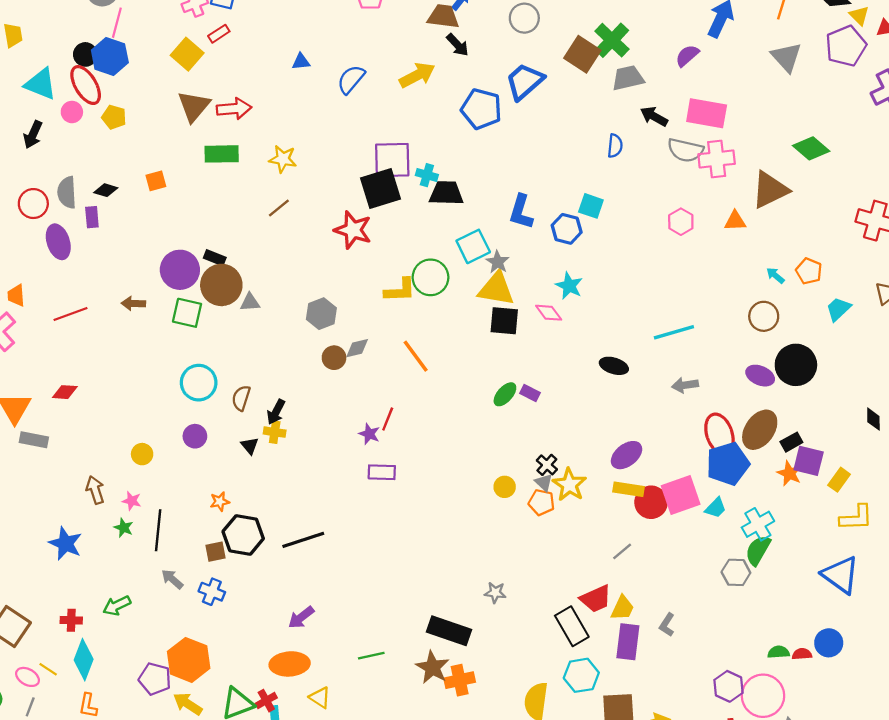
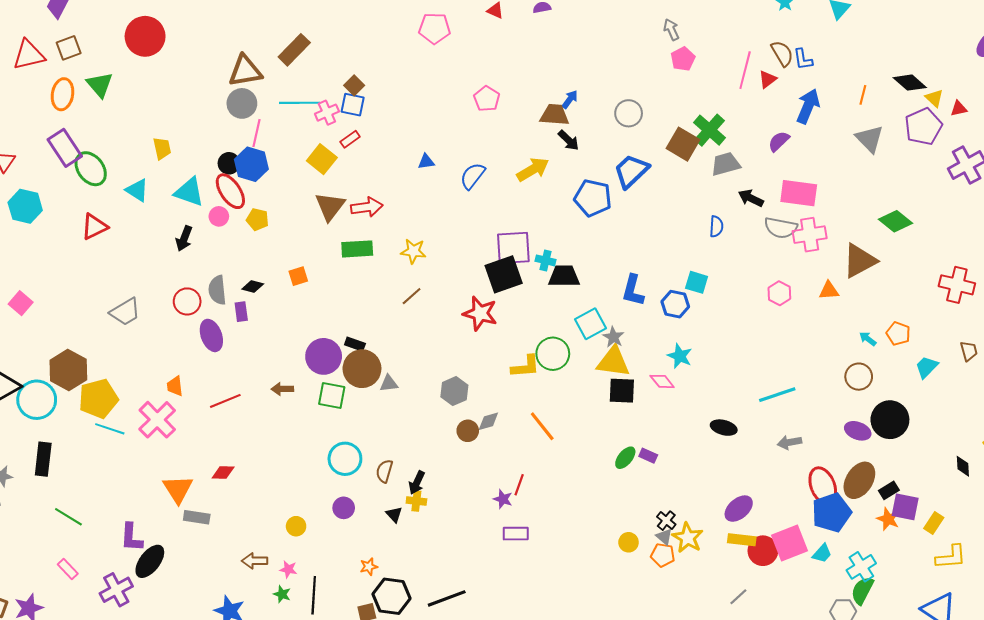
brown arrow: (95, 490) -> (255, 561), turned -70

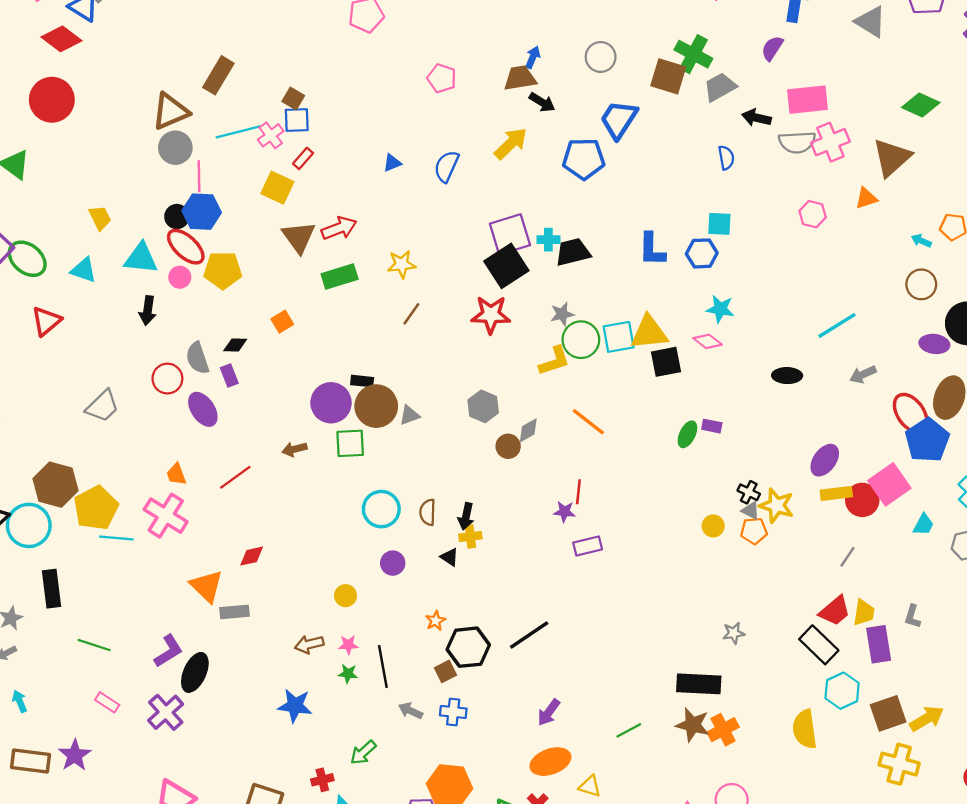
yellow pentagon: (257, 219) -> (223, 270), size x1.5
cyan square: (591, 324) -> (619, 337), moved, turned 32
gray star: (613, 337) -> (562, 314), moved, turned -30
purple L-shape: (131, 537) -> (168, 651), turned -112
cyan trapezoid: (822, 553) -> (923, 525), moved

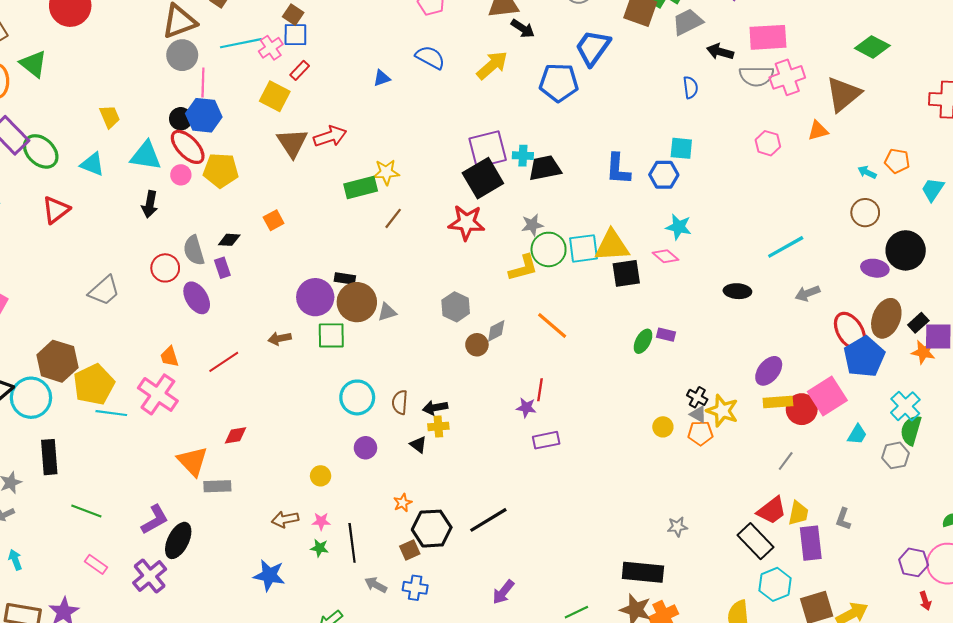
blue semicircle: (446, 166) -> (430, 57), moved, turned 92
green rectangle: (340, 277) -> (361, 188), moved
black arrow: (466, 516) -> (435, 408), turned 65

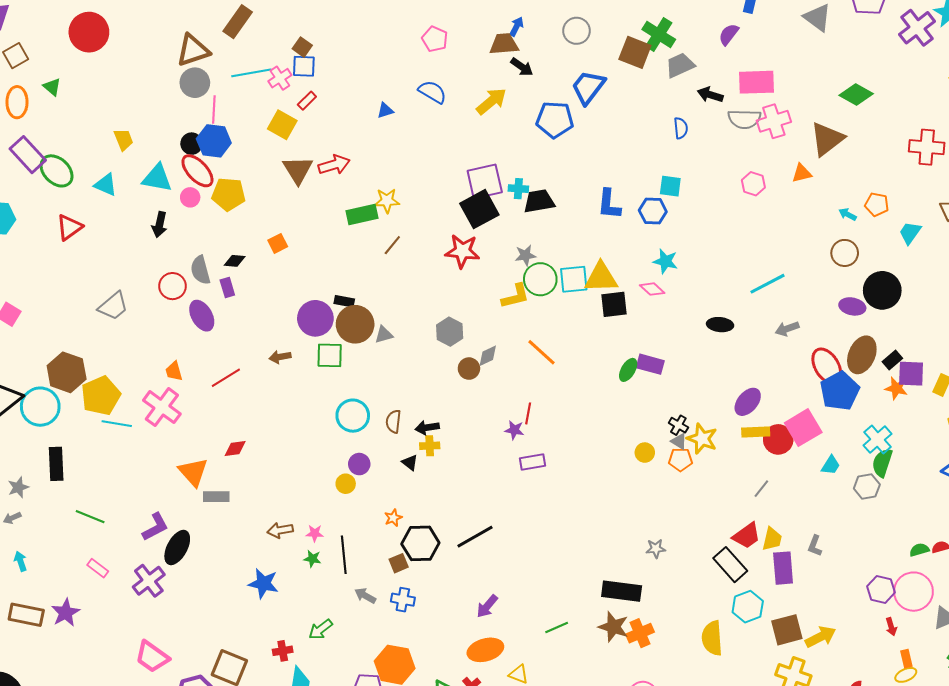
green triangle: (33, 64) -> (52, 87), size x0.7
purple rectangle: (666, 335) -> (650, 364), size x1.5
yellow circle: (321, 476) -> (346, 484), moved

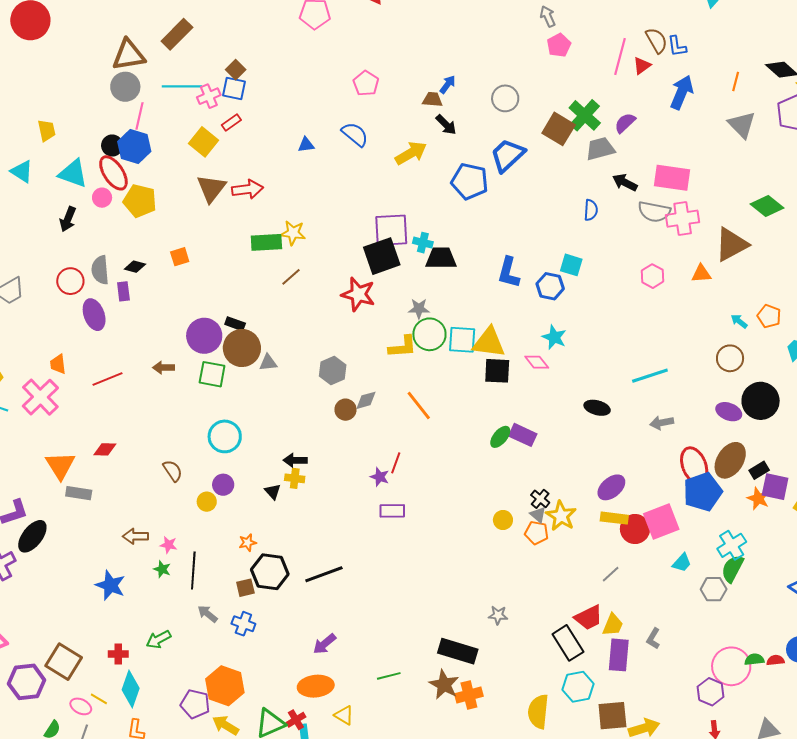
purple semicircle: (729, 34) -> (625, 123), moved
brown trapezoid: (504, 44) -> (432, 100), size x0.7
brown semicircle: (393, 421) -> (173, 471), moved, turned 130
pink circle: (913, 592) -> (731, 666), moved

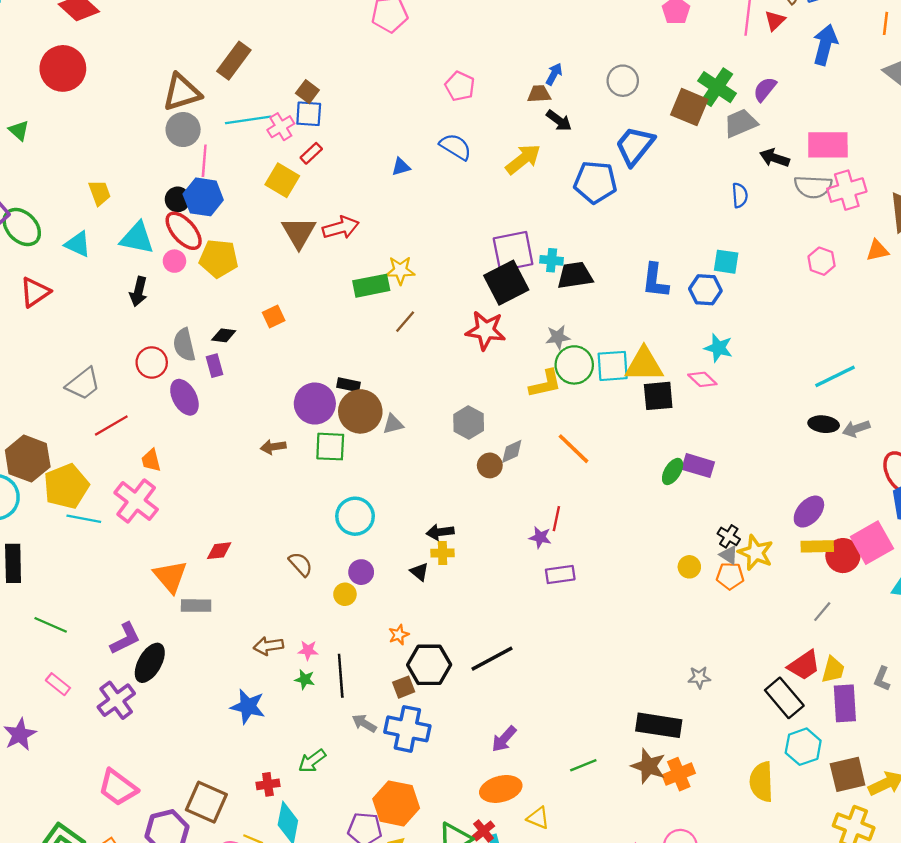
red line: (107, 379) -> (111, 426), moved
black ellipse: (597, 408) -> (824, 424), moved
blue cross: (243, 624) -> (407, 729), size x1.6

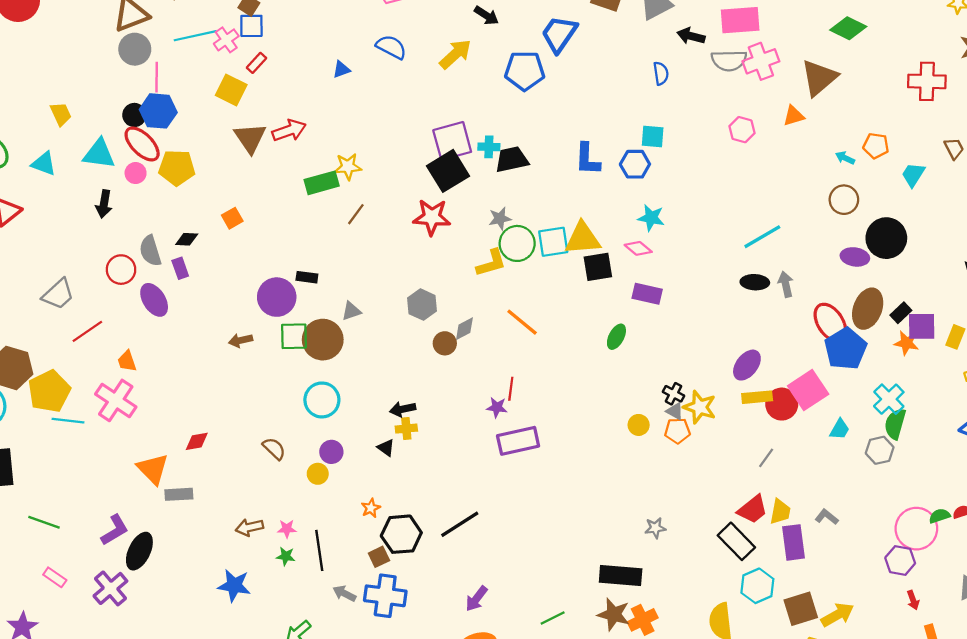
brown circle: (360, 411) -> (323, 340), moved
gray arrow: (856, 429) -> (786, 284), turned 100
purple rectangle: (698, 466) -> (647, 294), moved
purple rectangle: (560, 575) -> (518, 441), size x1.5
gray L-shape: (882, 679) -> (827, 517), turned 110

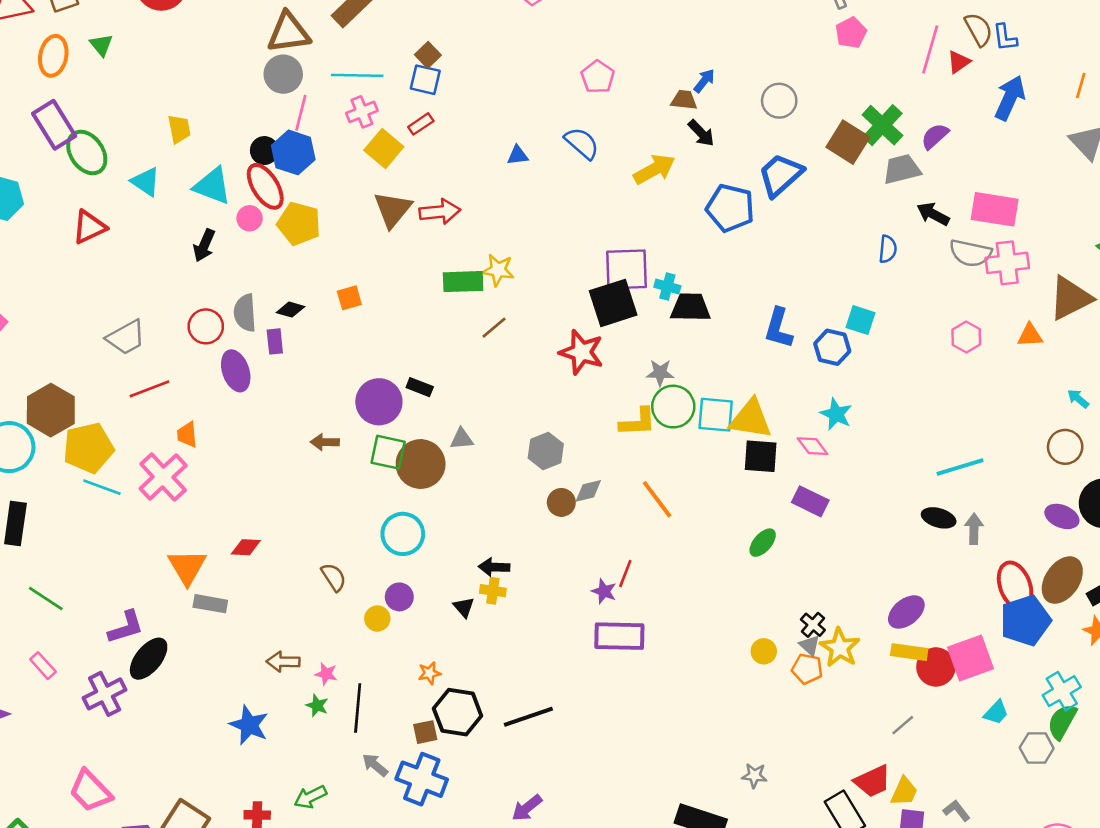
pink cross: (226, 40) -> (362, 112), moved

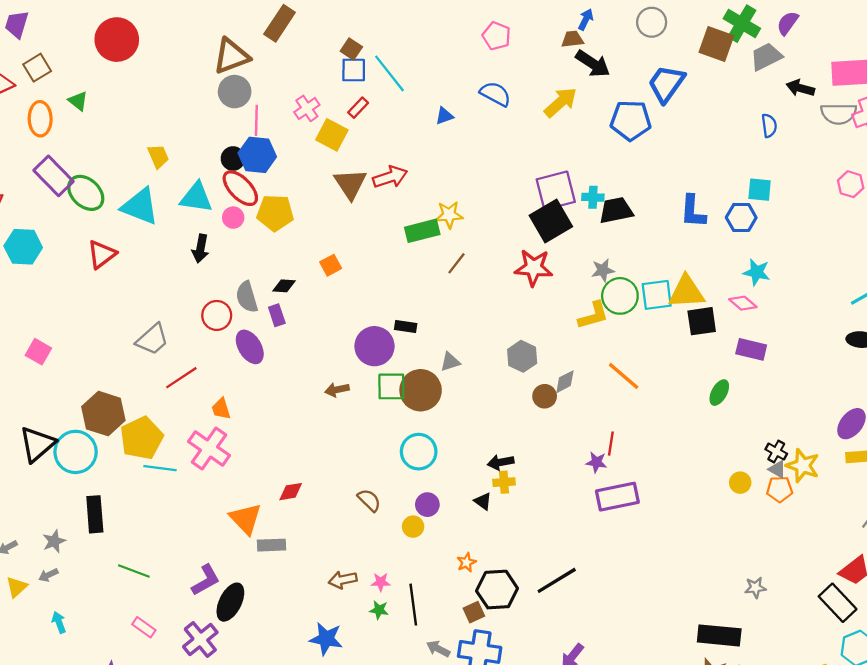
cyan line: (357, 75) -> (389, 73), moved, turned 63
black arrow: (701, 133) -> (593, 64), size x1.4
cyan triangle: (146, 182) -> (140, 206), size x1.5

